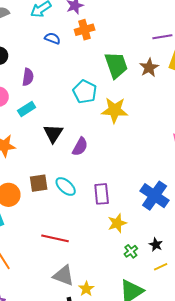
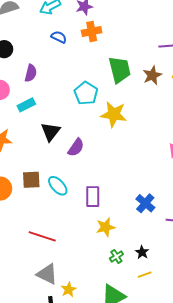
blue cross: (155, 196) -> (145, 203), size x0.7

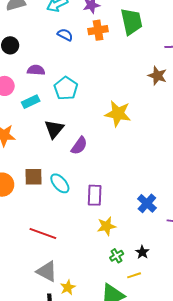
green trapezoid: (120, 70) -> (131, 22), moved
purple semicircle: (31, 73) -> (36, 70), turned -102
brown star: (152, 75) -> (157, 76), turned -30
cyan pentagon: (86, 93) -> (66, 88), moved
yellow line: (145, 275) -> (134, 275), moved

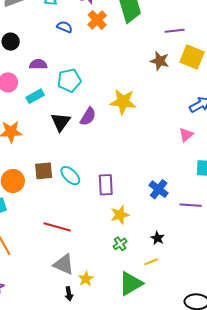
orange cross: (98, 30) -> (97, 20), turned -30
cyan pentagon: (66, 88) -> (69, 80), turned 30
purple semicircle: (79, 146) -> (88, 117), moved
green cross: (117, 256) -> (120, 244), moved

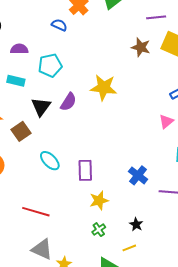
blue semicircle: (65, 27) -> (59, 25), moved
cyan rectangle: (35, 96) -> (16, 81), turned 42
brown square: (44, 171) -> (21, 131), moved, turned -30

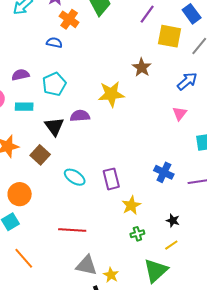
purple line: (156, 17) -> (147, 14), turned -36
brown star: (141, 47) -> (142, 67), moved, turned 30
purple semicircle: (68, 102) -> (80, 116), turned -114
green cross: (99, 230) -> (137, 234), turned 32

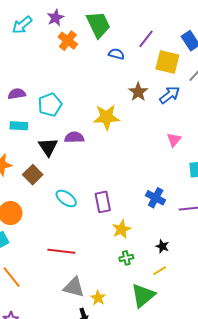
blue semicircle: (54, 43) -> (116, 54), moved
blue arrow: (187, 81) -> (170, 95), moved

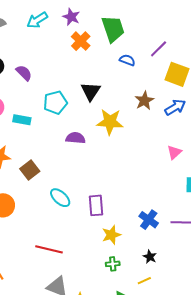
purple star: (55, 18) -> (71, 17), turned -30
purple semicircle: (17, 94) -> (24, 73), moved, turned 48
black triangle: (48, 147) -> (91, 91), moved
blue cross: (156, 198) -> (149, 220), moved

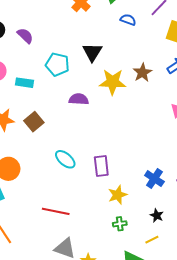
brown star: (144, 101) -> (142, 73), moved
cyan pentagon: (55, 103) -> (57, 64), turned 30
brown square: (30, 170) -> (34, 122), moved

